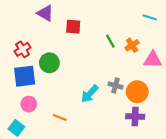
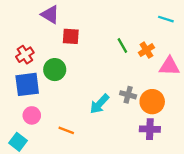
red square: (73, 27) -> (71, 36), moved

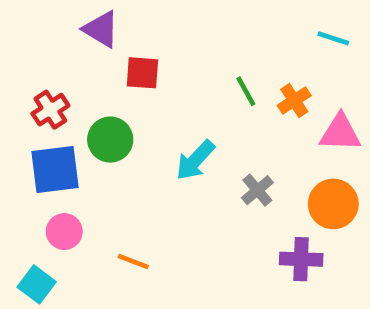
gray cross: (128, 95) -> (257, 190), turned 35
orange circle: (152, 102) -> (333, 204), moved
cyan arrow: (99, 104) -> (195, 160), moved

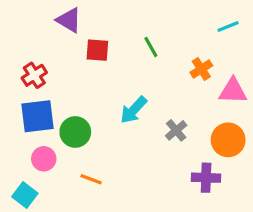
cyan line: (333, 38) -> (228, 26), turned -40
green line: (246, 91) -> (151, 47), moved
green circle: (110, 140) -> (75, 132), moved

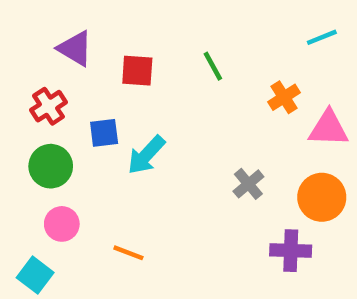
purple triangle: (69, 20) -> (75, 48), moved
cyan arrow: (134, 110) -> (146, 155), moved
blue square: (37, 116) -> (104, 133), moved, size x0.6
green circle: (75, 132) -> (51, 166), moved

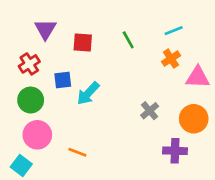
cyan line: (322, 37) -> (174, 31), moved
purple triangle: (75, 48) -> (45, 29), turned 30
pink circle: (62, 224) -> (37, 135), size x1.4

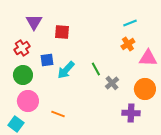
green line: (128, 40) -> (96, 69), moved

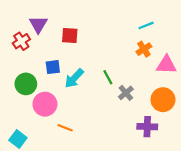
red cross: (22, 48) -> (21, 41), moved
pink circle: (28, 101) -> (45, 104), moved

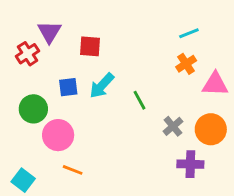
cyan arrow: (74, 78) -> (102, 86), moved
gray cross: (126, 93) -> (173, 126), moved
orange line: (65, 128) -> (73, 170), moved

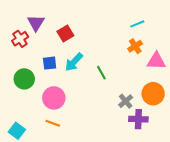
red square: (90, 46) -> (65, 33), turned -35
gray cross: (173, 126) -> (126, 101), moved
pink circle: (58, 135) -> (54, 98), moved

